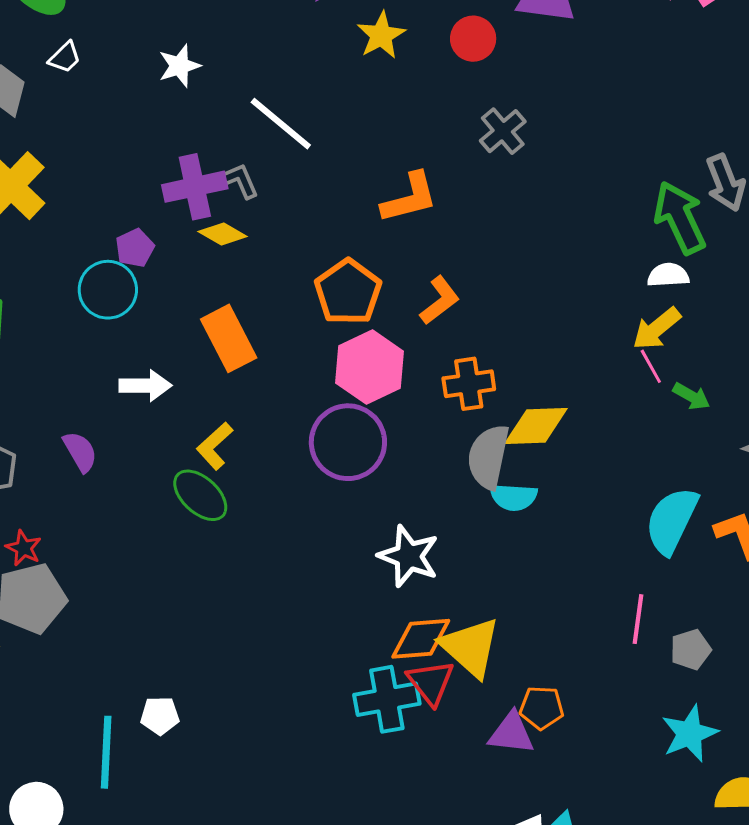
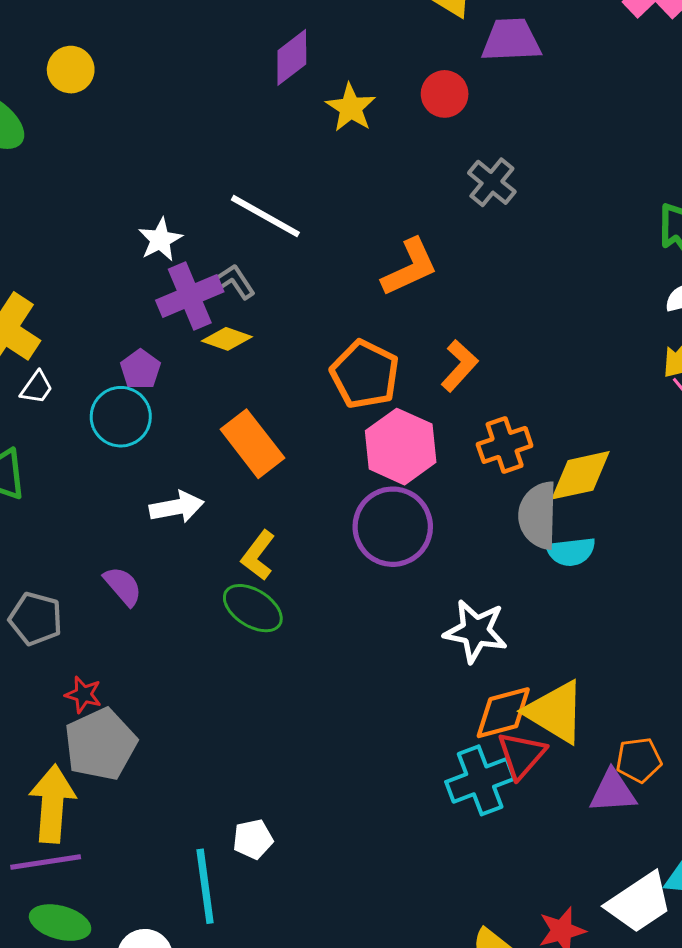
white trapezoid: (65, 57) -> (37, 387), moved
white star: (179, 66) -> (160, 240), moved
red triangle: (431, 682) -> (521, 755), turned 30

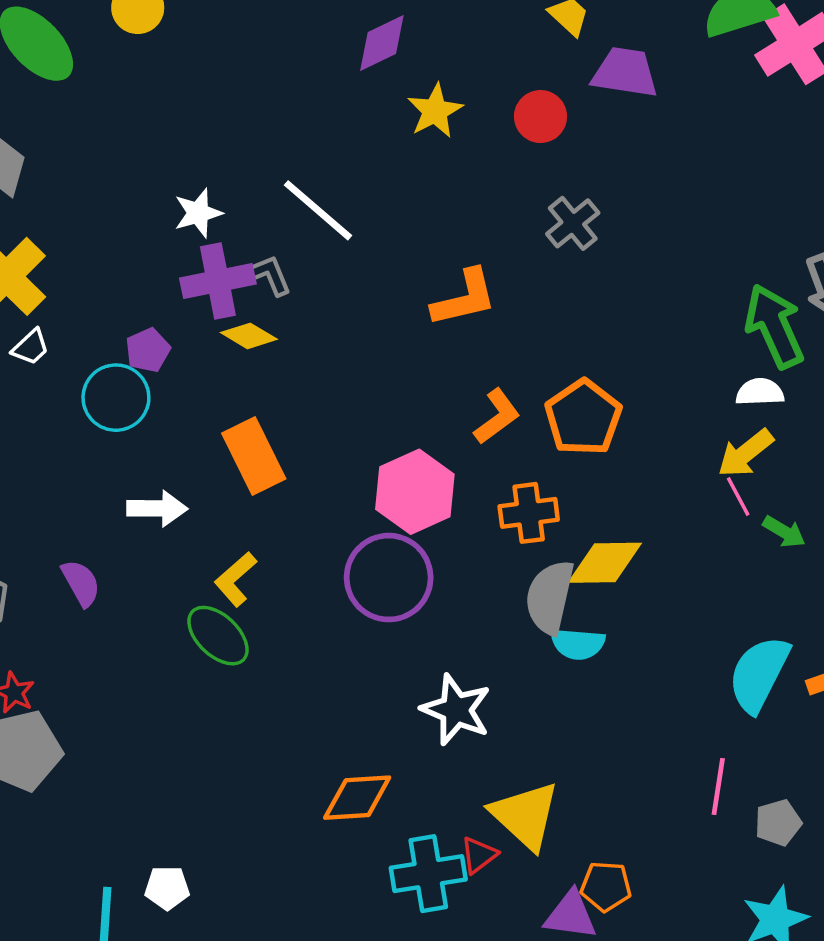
orange pentagon: (365, 374) -> (583, 417), moved
orange diamond: (503, 713) -> (357, 798), moved
red triangle: (521, 755) -> (479, 855), size x0.7

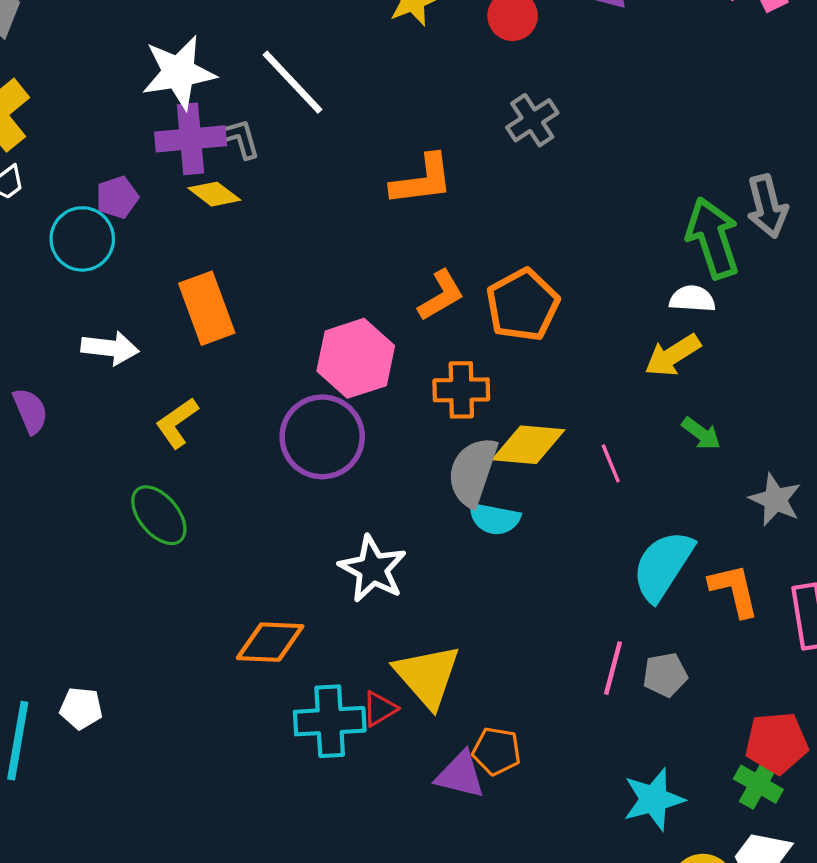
white star: (198, 213) -> (179, 72), size x1.6
pink line: (738, 497) -> (611, 463), moved
green ellipse: (218, 636) -> (159, 515), moved
gray pentagon: (778, 823) -> (665, 675), moved

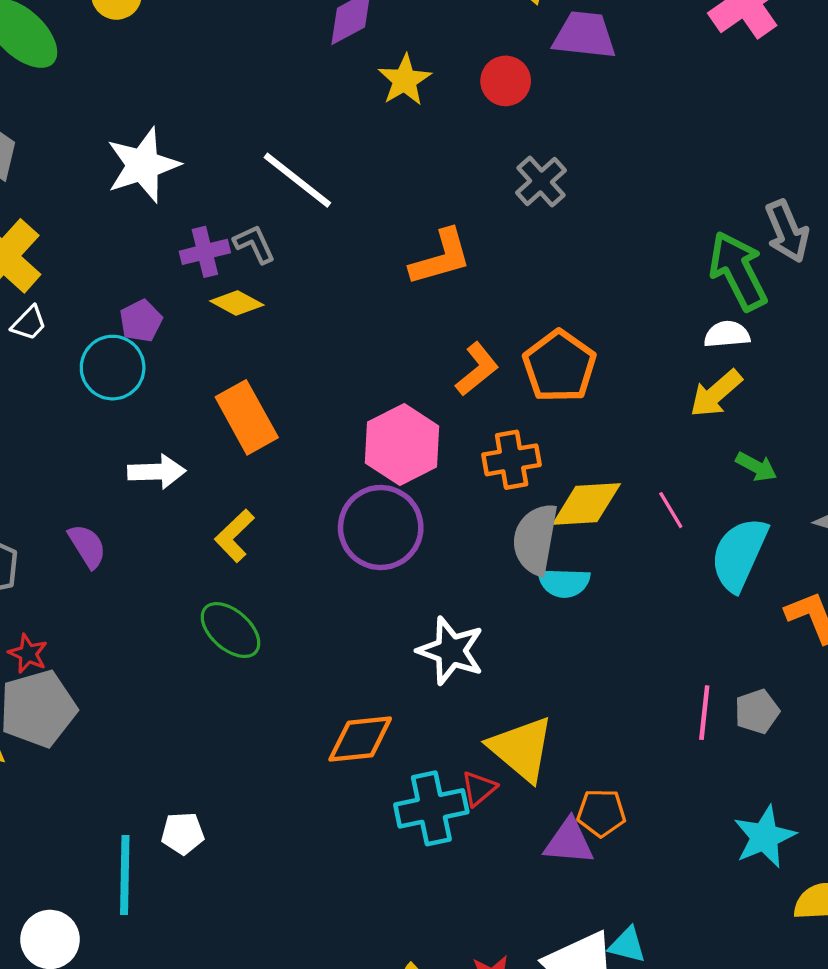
white star: (179, 72) -> (143, 165), moved
purple cross: (191, 139) -> (205, 252), size x0.7
cyan semicircle: (663, 566) -> (739, 554), moved

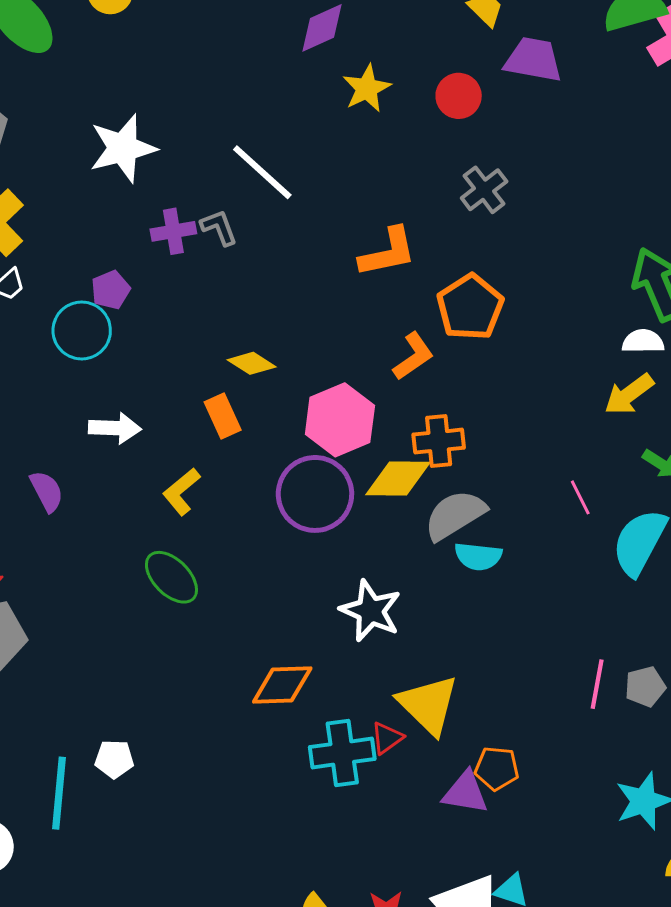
yellow diamond: (237, 303) -> (252, 363), moved
orange pentagon: (559, 366) -> (470, 307), moved
orange rectangle: (247, 417) -> (223, 416), moved, size x0.7
yellow diamond: (586, 504) -> (398, 479), moved
gray semicircle: (535, 539) -> (455, 515), turned 44

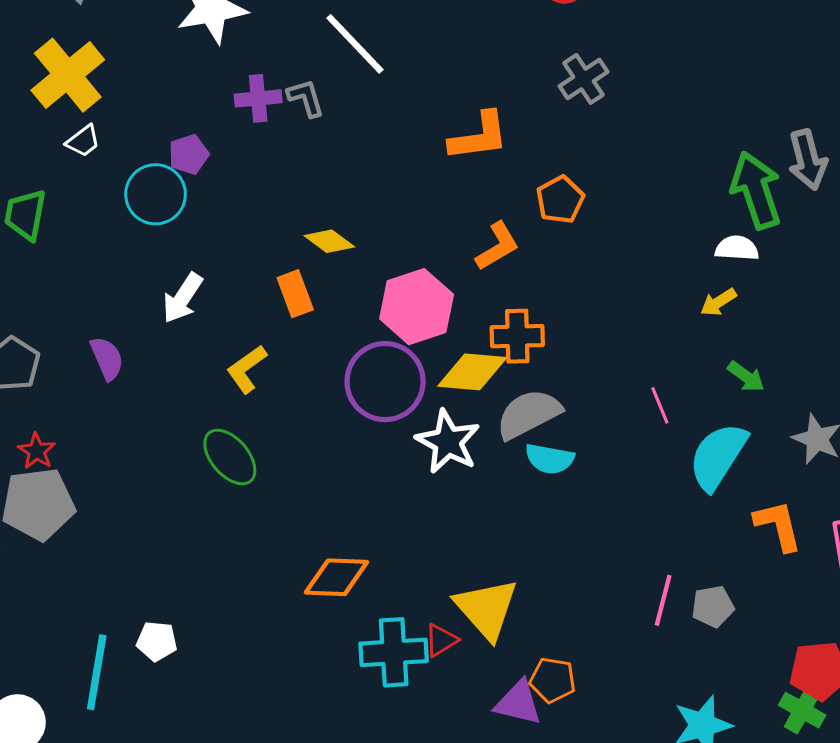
orange pentagon: (470, 307) -> (560, 200), size x0.7
yellow arrow: (629, 394) -> (718, 302), size x0.7
white arrow: (115, 428) -> (183, 298), turned 117
white star: (371, 611) -> (448, 442), moved

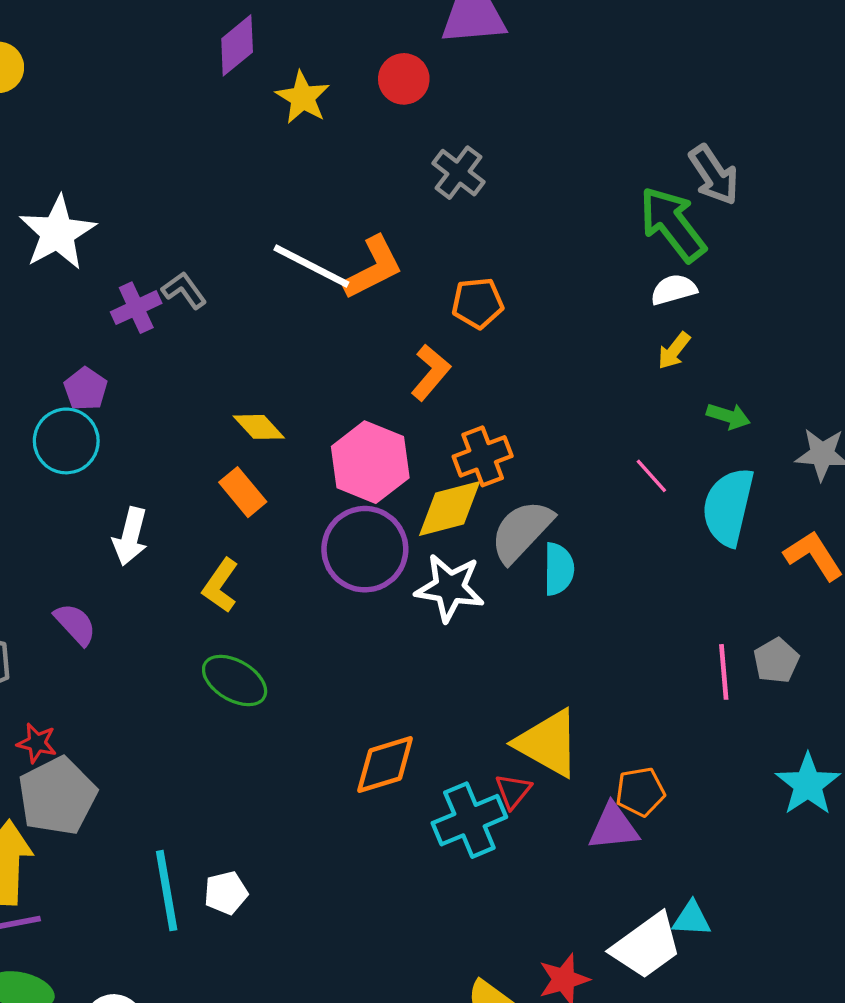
white line: (355, 44) -> (311, 266), moved
orange pentagon: (560, 200) -> (478, 303), turned -30
yellow diamond: (329, 241) -> (259, 427), turned 30
cyan semicircle: (550, 459) -> (559, 569), turned -81
cyan line: (97, 672) -> (167, 891), moved

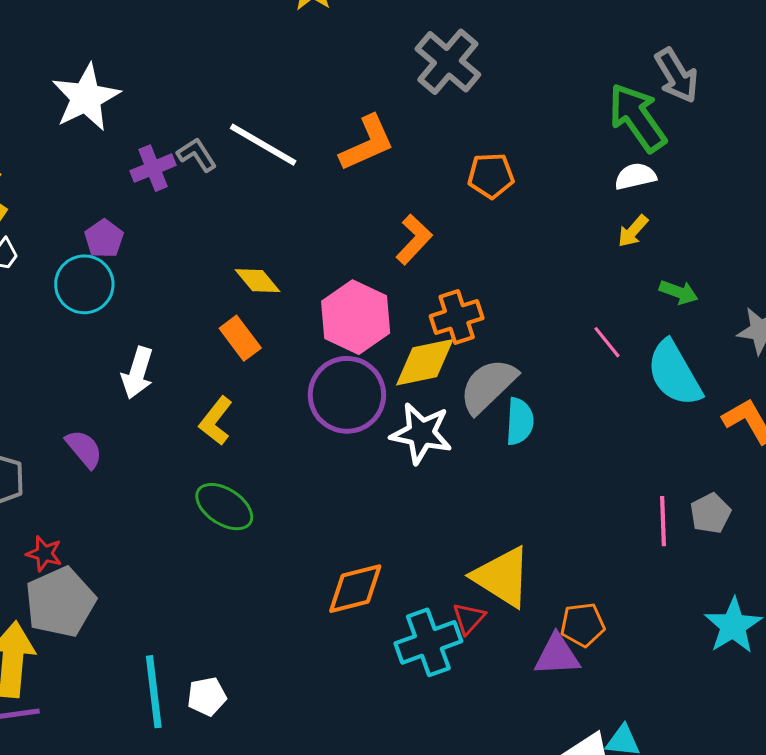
gray cross: (458, 173) -> (448, 62), size x1.4
white line: (311, 266) -> (263, 145), moved
orange pentagon: (478, 303) -> (491, 176), moved
cyan semicircle: (728, 507) -> (674, 373), turned -46

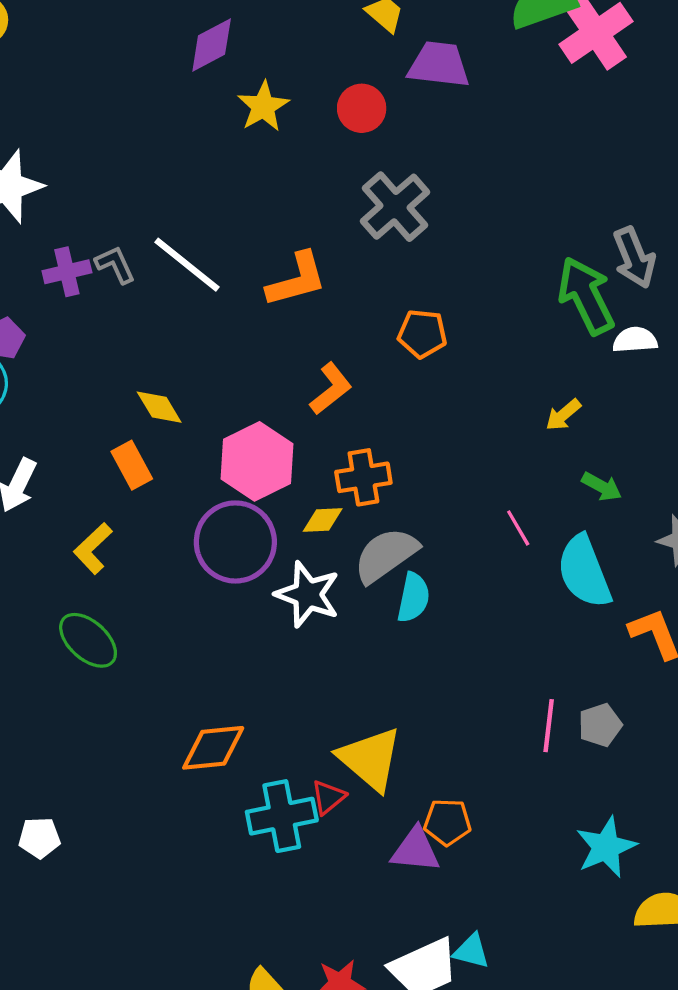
white semicircle: (635, 176) -> (635, 340), moved
yellow diamond: (425, 362) -> (323, 520), size x0.6

